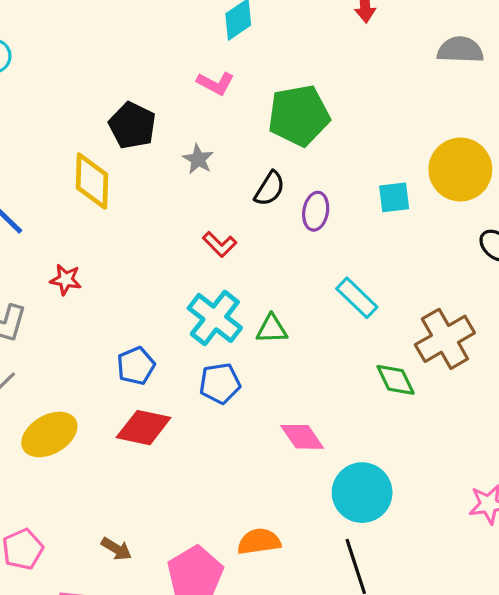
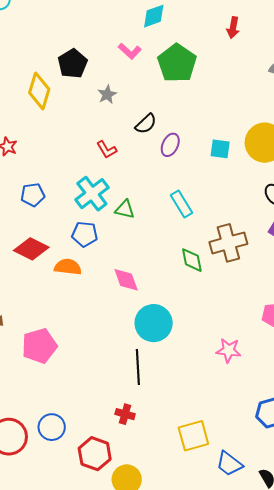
green pentagon: (299, 116) -> (177, 63), moved, turned 30
blue pentagon: (136, 366) -> (33, 195), moved
orange semicircle: (259, 541) -> (68, 267), moved

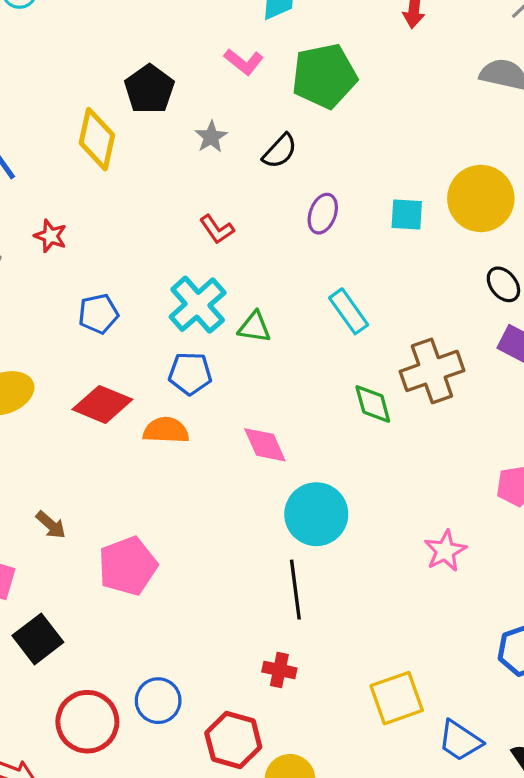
green pentagon: (177, 63) -> (324, 76), turned 30
black semicircle: (146, 124) -> (280, 151), moved
pink star: (229, 350) -> (445, 551), turned -30

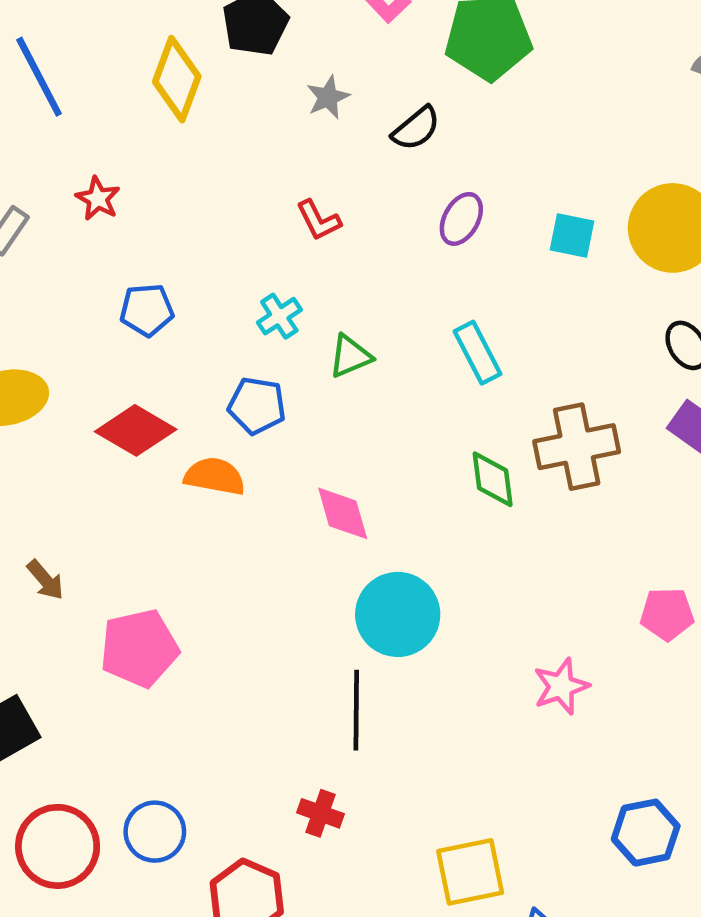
cyan cross: (198, 305) -> (279, 316), size x0.6
green triangle: (254, 327) -> (350, 356), turned -39

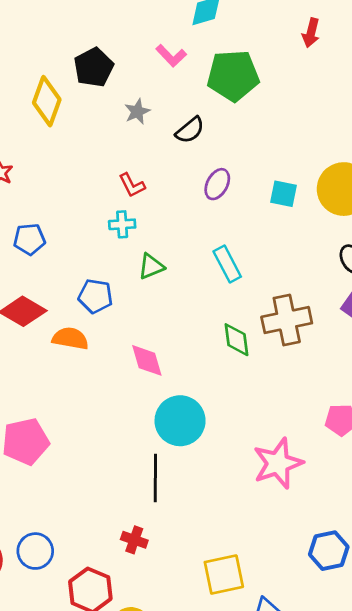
cyan cross: (279, 316) -> (122, 224), moved, turned 30
pink star: (561, 686) -> (278, 463), size x1.5

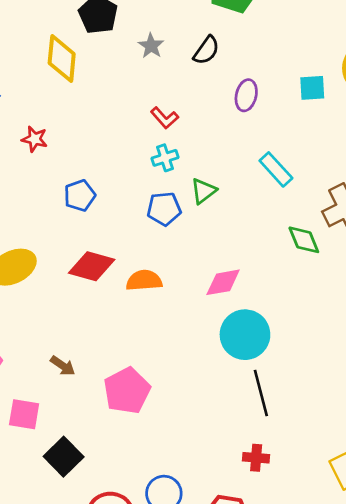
blue pentagon: (95, 296) -> (164, 209), moved
pink diamond: (147, 360) -> (223, 282), turned -69
cyan circle: (180, 421) -> (245, 335), moved

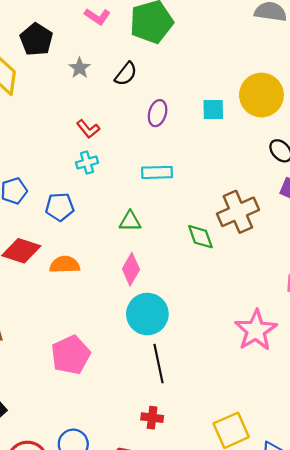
cyan rectangle: (276, 169) -> (157, 172), moved, turned -52
green triangle: (203, 191) -> (130, 221), moved, turned 35
blue pentagon: (164, 209) -> (60, 207), moved
pink diamond: (223, 282) -> (131, 269), turned -52
pink pentagon: (127, 391) -> (71, 355), moved

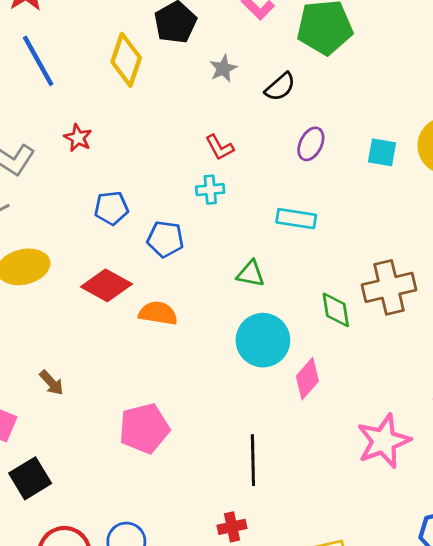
pink diamond: (131, 269) -> (307, 379), moved
cyan circle: (147, 314) -> (263, 340), moved
red cross: (152, 418) -> (232, 527), turned -30

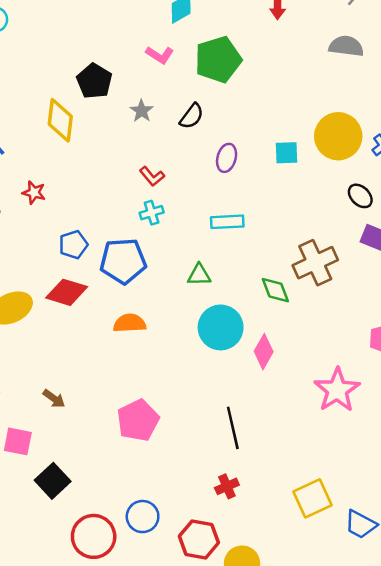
blue pentagon: (165, 239) -> (123, 261), size x1.5
red diamond: (106, 285) -> (67, 292), moved

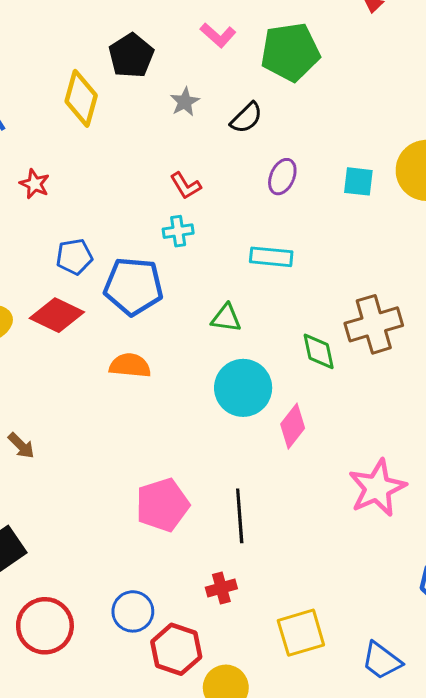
pink pentagon: (138, 420) -> (162, 505), moved
yellow square: (313, 498) -> (301, 633), moved
blue circle: (143, 517) -> (133, 611), moved

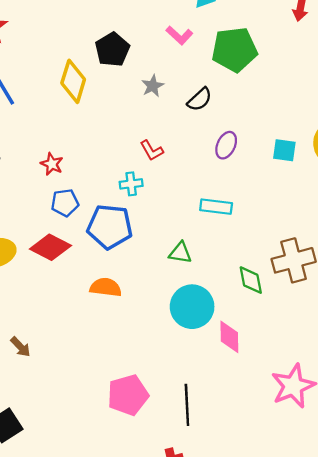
red star: (35, 184) -> (52, 164), moved
cyan cross: (178, 231) -> (131, 184), moved
pink diamond: (293, 426) -> (229, 337), turned -40

